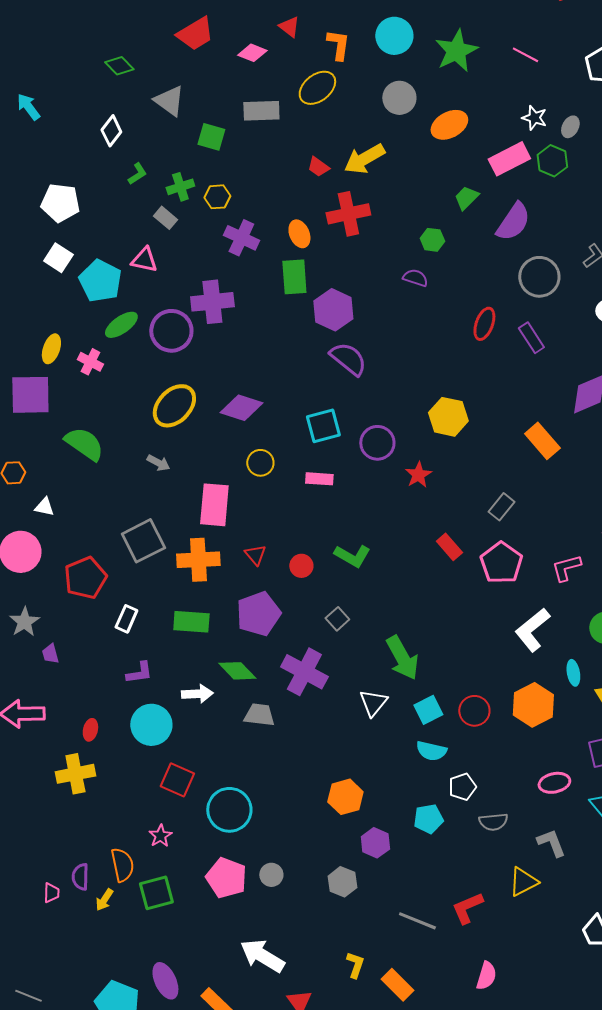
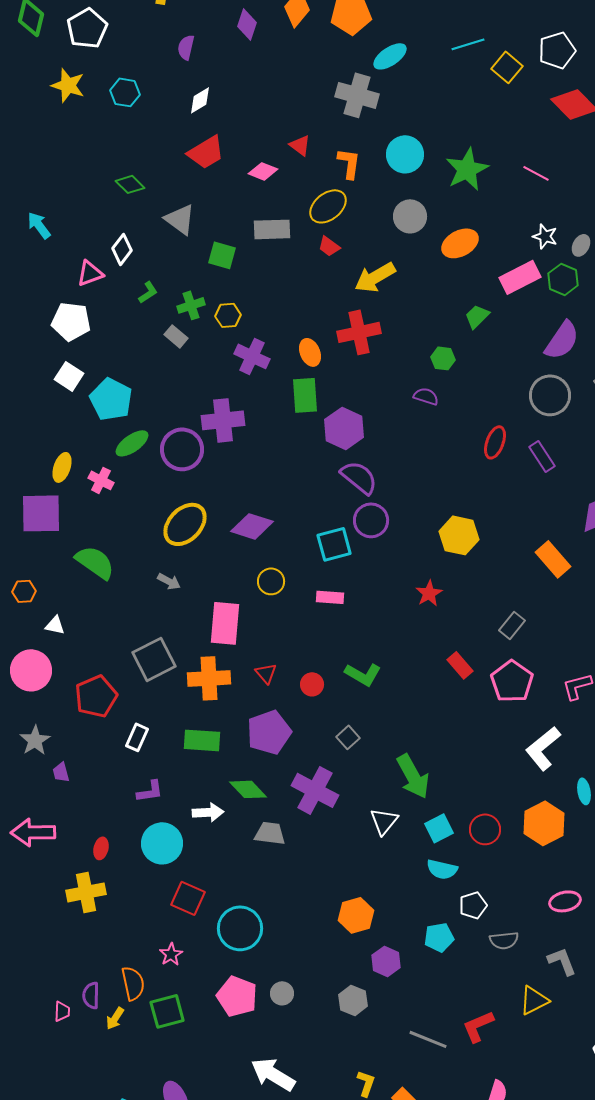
red trapezoid: (318, 167) -> (329, 246), moved
purple semicircle: (513, 222) -> (562, 340), moved
pink triangle: (144, 260) -> (90, 273), moved, turned -32
purple circle: (377, 443) -> (371, 520), moved

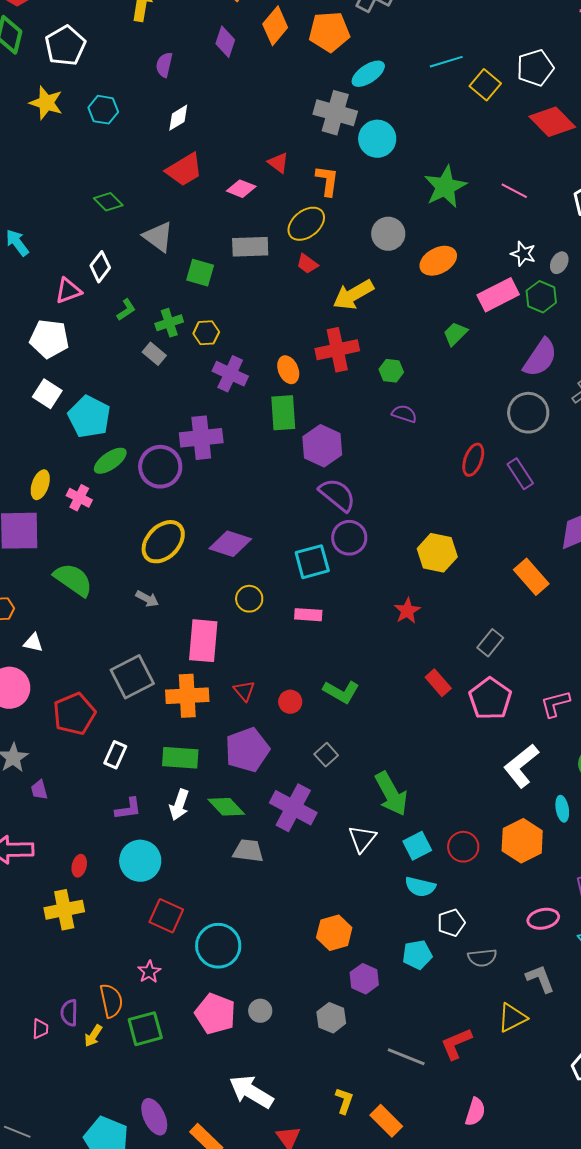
cyan circle: (405, 154) -> (377, 139), moved
green hexagon: (443, 358) -> (391, 371), moved
white arrow: (208, 812) -> (179, 805), moved, turned 112

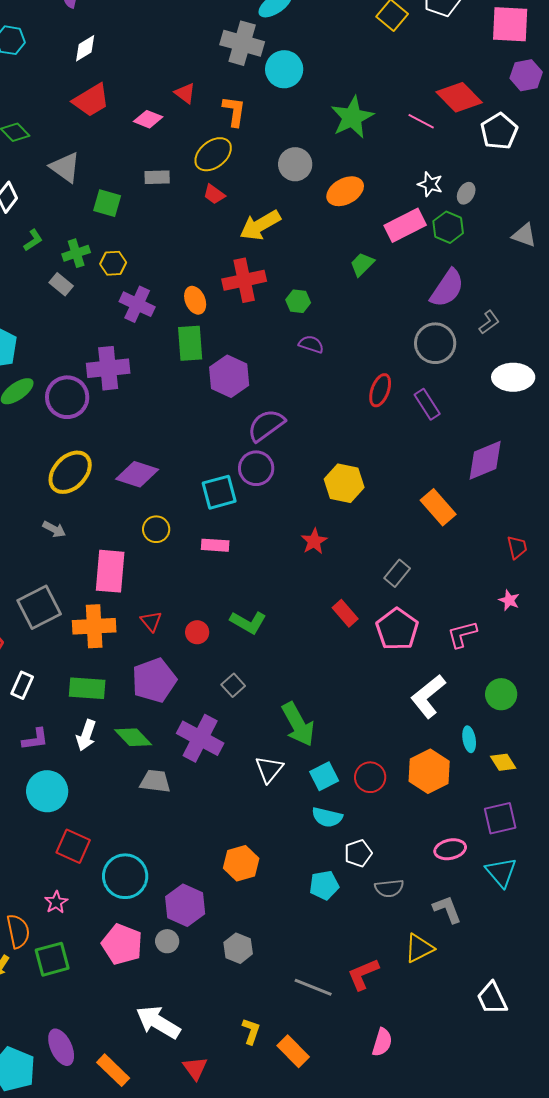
red diamond: (552, 122) -> (459, 97), moved
gray rectangle: (250, 247) -> (157, 177), size x0.7
purple semicircle: (337, 495) -> (266, 425), moved, turned -75
purple hexagon: (364, 979) -> (185, 905), moved, size x1.4

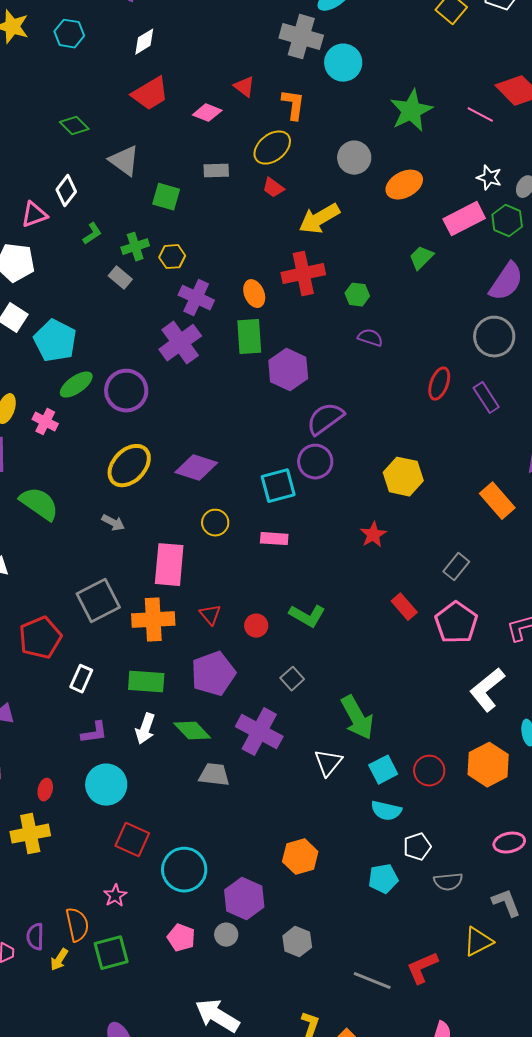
purple cross: (108, 368) -> (180, 343), moved, turned -30
pink pentagon: (122, 944) -> (181, 938), size x0.7

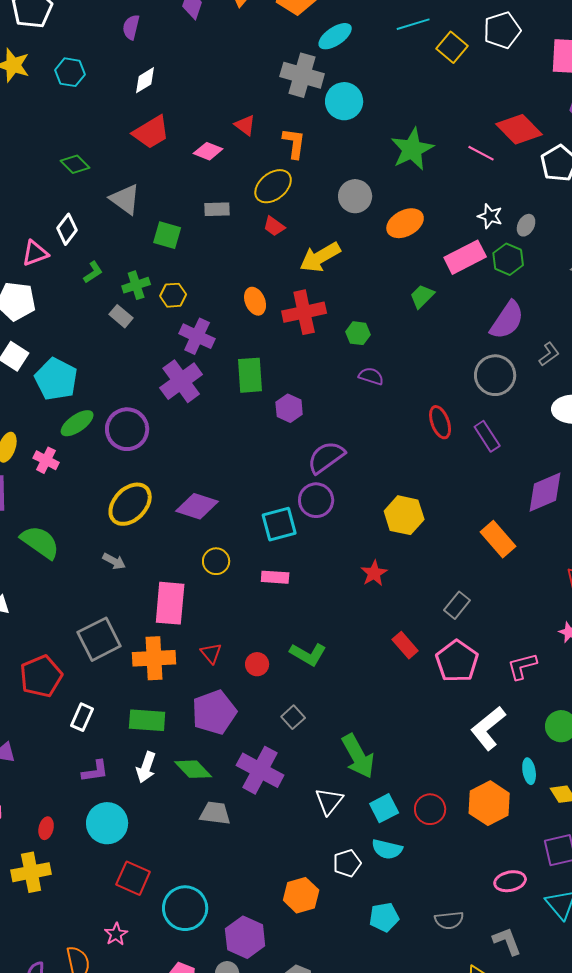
orange ellipse: (254, 294) -> (255, 301), moved
purple hexagon: (288, 370) -> (289, 408), size x0.7
red ellipse: (439, 384) -> (440, 422), turned -40
white pentagon: (417, 847) -> (347, 863), moved

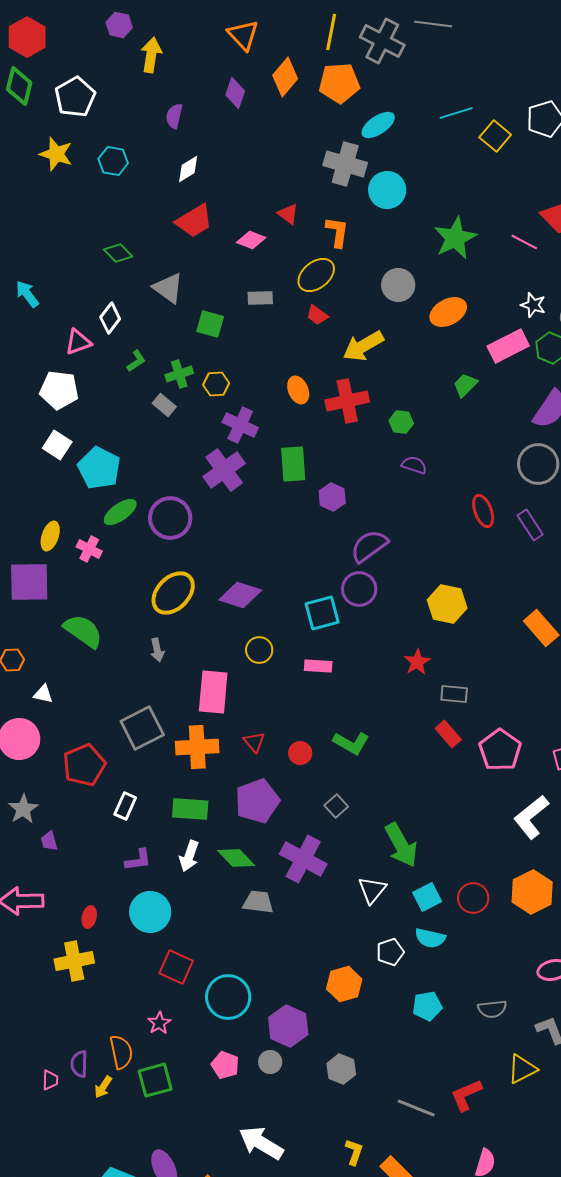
gray arrow: (114, 561) -> (157, 650), turned 50
gray rectangle: (457, 605) -> (454, 694), moved, turned 56

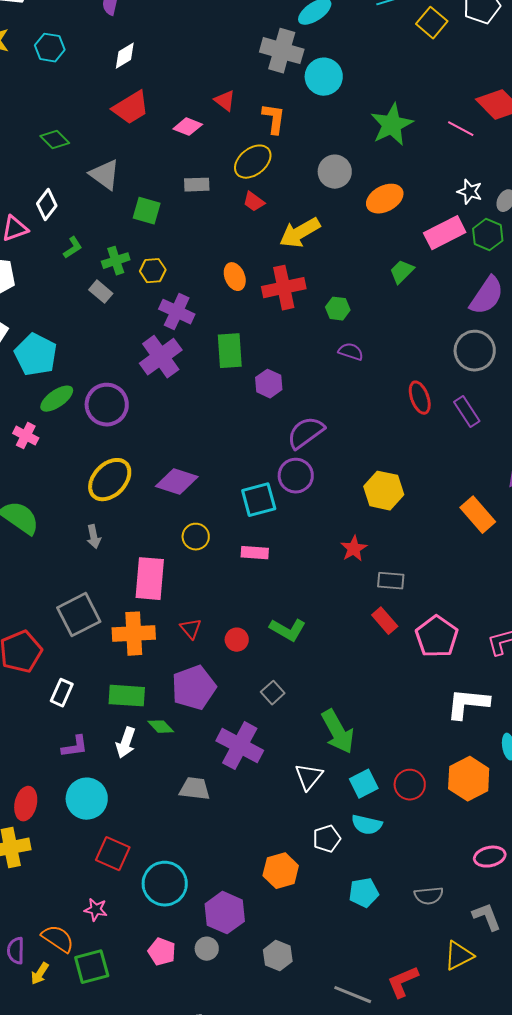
white L-shape: (531, 817) -> (468, 704), turned 45
green diamond: (236, 858) -> (161, 727), moved, size x0.7
red ellipse: (89, 917) -> (26, 804), size x1.5
pink star: (159, 1023) -> (96, 910), turned -30
orange semicircle: (121, 1052) -> (58, 939), turned -44

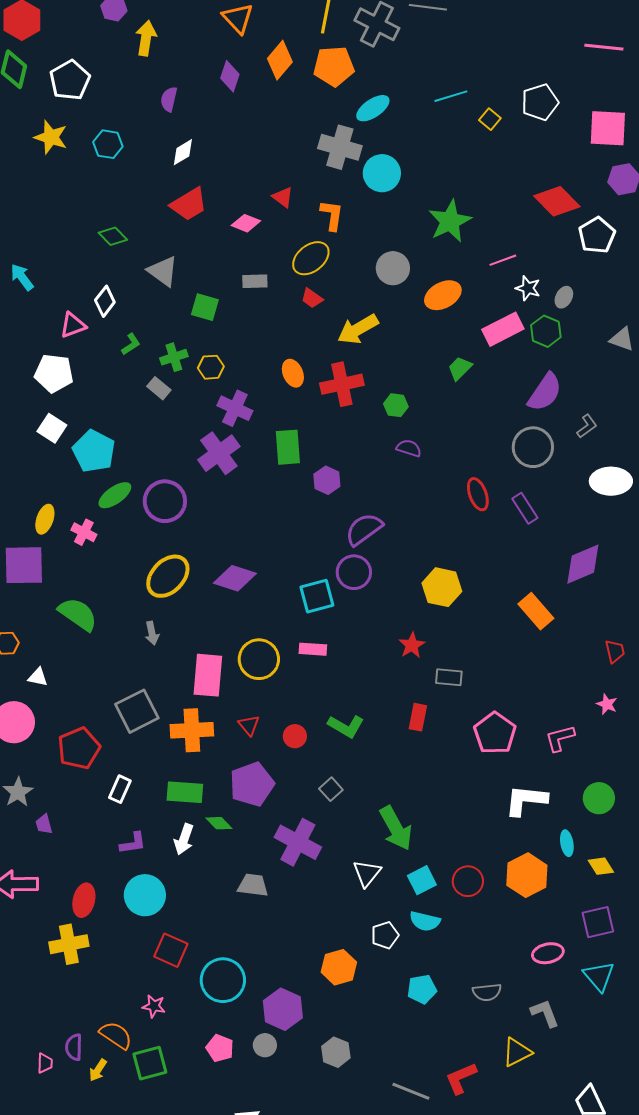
yellow square: (432, 23) -> (490, 119), size x0.7
pink line: (461, 129) -> (503, 260), moved, turned -48
yellow circle: (196, 537) -> (259, 659), moved, size x1.5
red rectangle: (385, 621) -> (418, 717), moved, turned 52

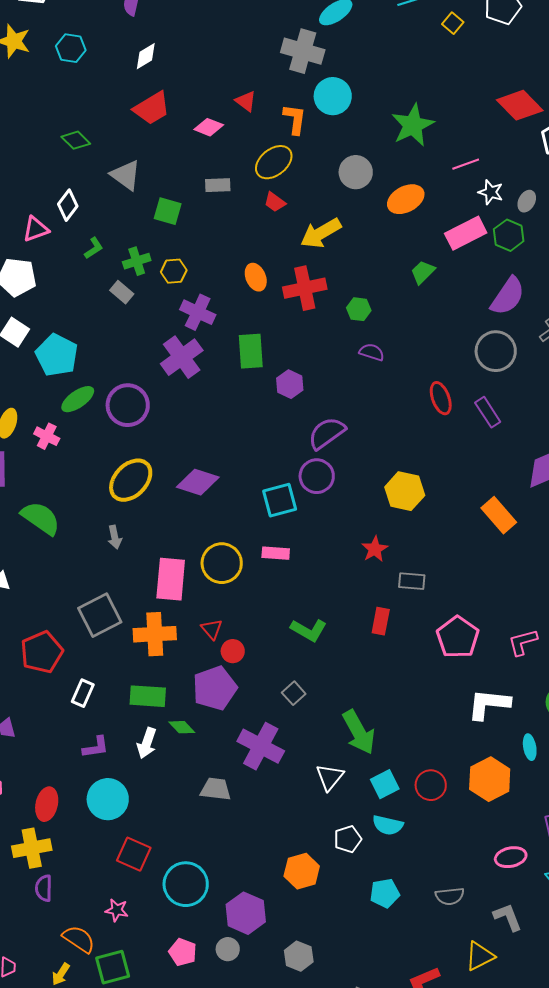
cyan circle: (382, 173) -> (333, 96), moved
red circle: (295, 736) -> (233, 651), moved
purple semicircle: (74, 1047) -> (44, 888), moved

